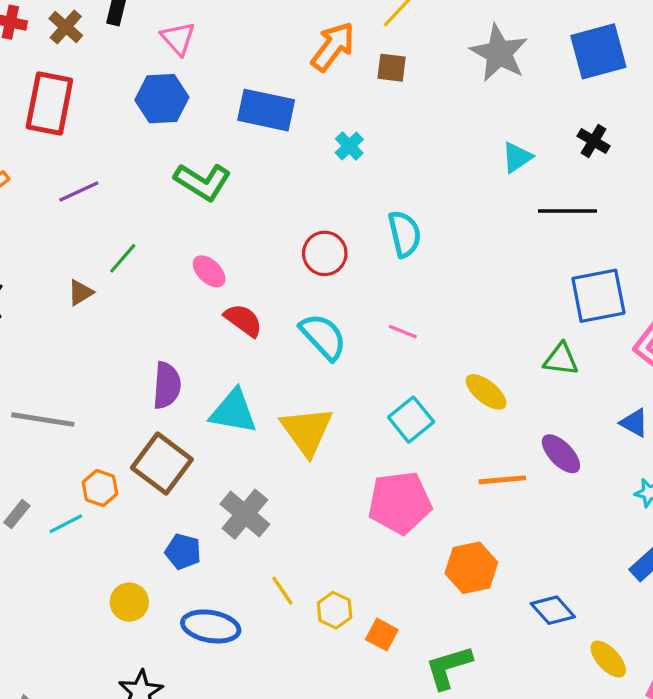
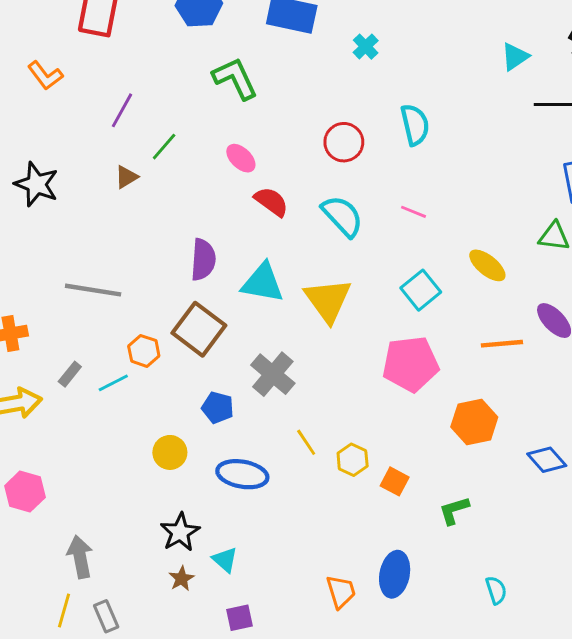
green L-shape: (203, 182) -> (235, 78), turned -147
purple line: (79, 192) -> (122, 110), moved, turned -36
green L-shape: (449, 667) -> (454, 510), size x0.7

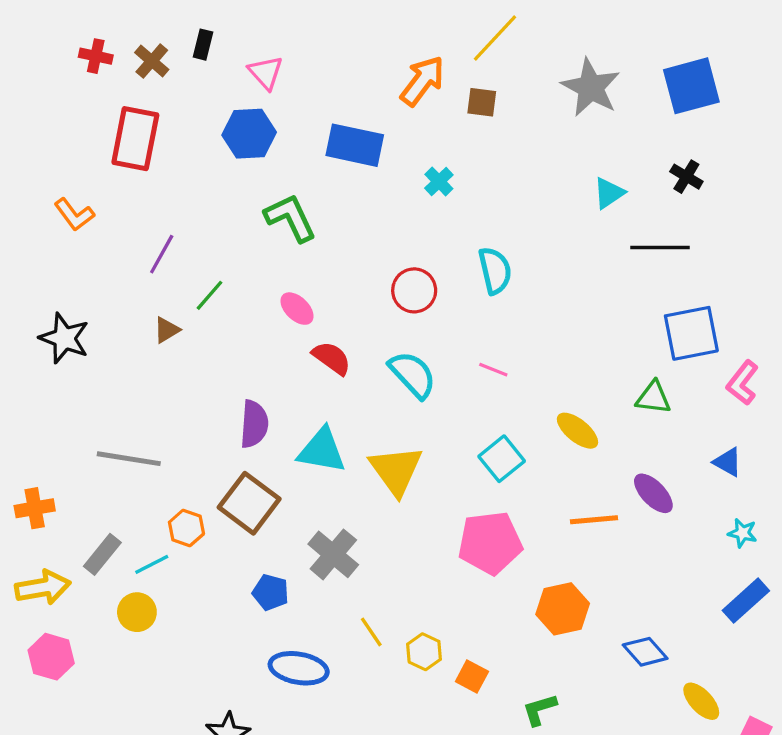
gray rectangle: (70, 374) -> (102, 554), size x1.4
yellow circle: (170, 452) -> (137, 612), moved
pink hexagon: (25, 492) -> (51, 657), moved

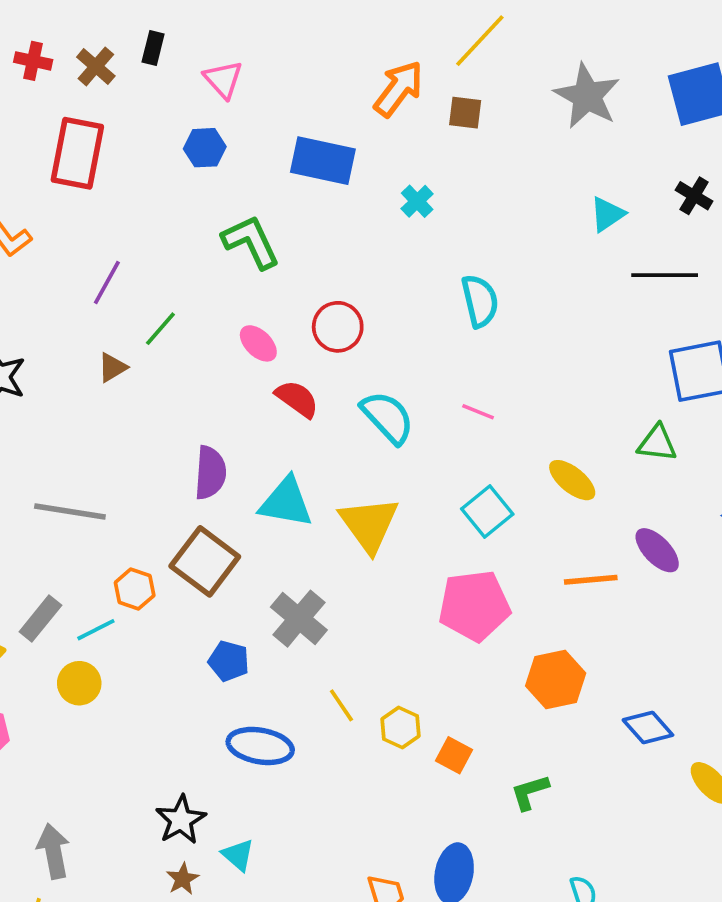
blue hexagon: (249, 134) -> (205, 148), size x0.7
red circle: (414, 290) -> (338, 327), moved

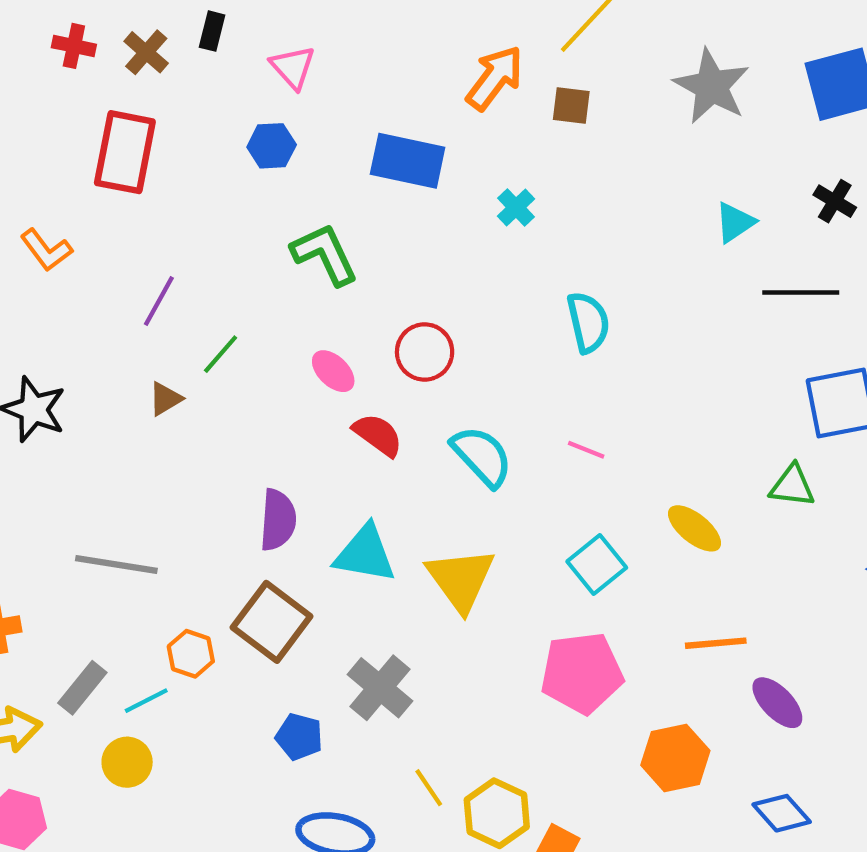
purple ellipse: (657, 550) -> (777, 703), moved
yellow hexagon: (400, 728) -> (497, 813), size x1.4

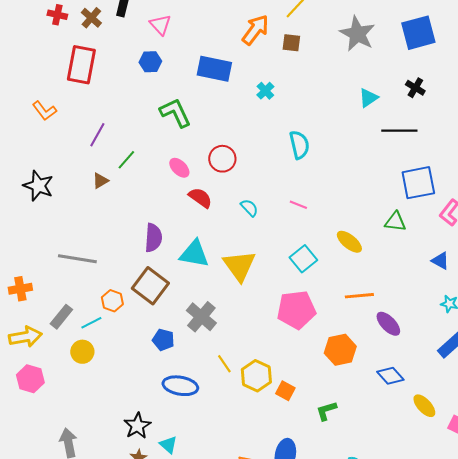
cyan semicircle: (482, 456) -> (249, 208), size x0.6

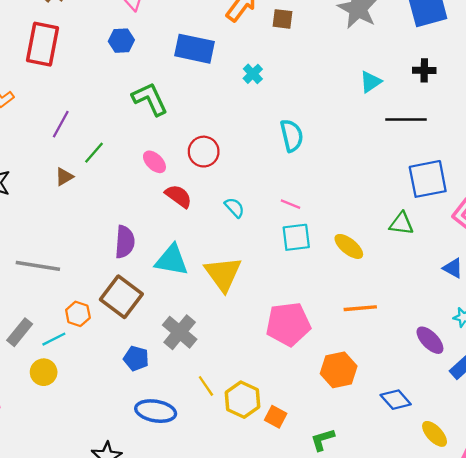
black cross: (415, 88) -> (424, 70), turned -30
cyan square: (303, 259) -> (296, 237), moved, turned 32
purple ellipse: (388, 324) -> (430, 340), moved

